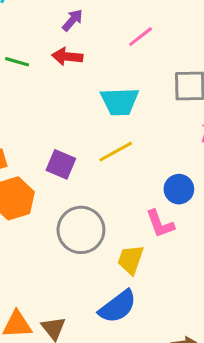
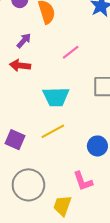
blue circle: (179, 189) -> (97, 146), moved

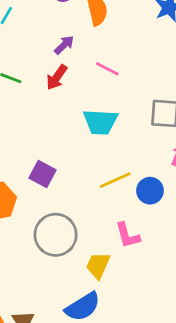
pink line: (71, 52) -> (107, 69), moved, turned 60
red arrow: (20, 66) -> (57, 77), turned -66
yellow line: (53, 131) -> (115, 180), moved

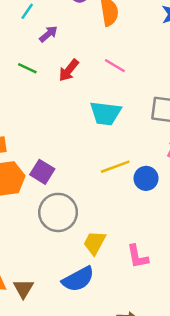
purple arrow: (64, 45) -> (48, 34), moved
purple square: (43, 174) -> (42, 172), moved
pink L-shape: (127, 235) -> (138, 256), moved

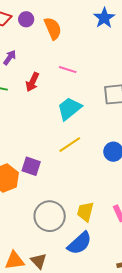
cyan trapezoid: (105, 113) -> (69, 109), turned 148
yellow line: (115, 167) -> (70, 145), moved
gray circle: (58, 212) -> (50, 216), moved

